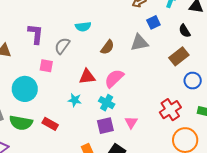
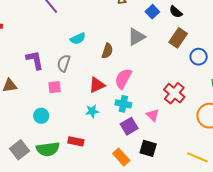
blue square: (153, 22) -> (152, 12), moved
cyan circle: (25, 89) -> (41, 116), size x0.6
red cross: (170, 110) -> (174, 93), moved

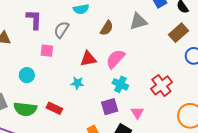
cyan cross: (123, 104) -> (120, 84), moved
pink triangle: (153, 115) -> (137, 113), moved

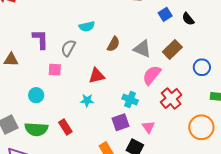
gray triangle: (138, 22) -> (142, 49), moved, turned 42
brown rectangle: (179, 33) -> (172, 50), moved
pink semicircle: (115, 59) -> (152, 75), moved
red rectangle: (54, 108) -> (65, 127), turned 35

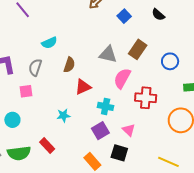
black semicircle: (188, 19) -> (158, 15), moved
brown semicircle: (113, 44) -> (69, 65), moved
red triangle: (97, 76) -> (83, 87), moved
red cross: (171, 99) -> (146, 98), turned -35

